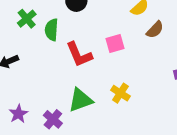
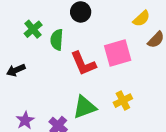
pink square: (115, 43) -> (118, 53), size x1.5
yellow cross: (120, 93) -> (123, 101), turned 30

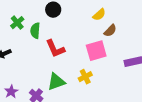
pink square: (118, 53) -> (96, 51), moved

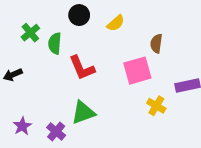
yellow semicircle: (99, 15) -> (116, 23), moved
brown semicircle: (110, 31) -> (156, 43), turned 144
yellow cross: (85, 77) -> (156, 106), moved, turned -32

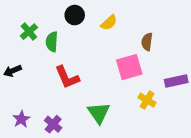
red L-shape: (82, 68) -> (67, 77), moved
green triangle: (83, 113) -> (99, 113), moved, turned -45

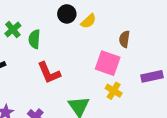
black circle: (75, 15) -> (67, 14), moved
pink square: (129, 67) -> (108, 63), turned 35
yellow cross: (147, 100) -> (114, 91), moved

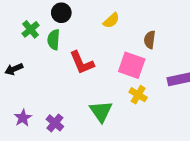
black circle: (67, 14) -> (61, 13), moved
red L-shape: (49, 73) -> (82, 63), moved

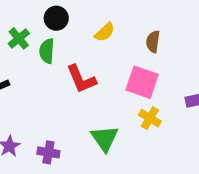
yellow semicircle: (111, 20) -> (105, 32), moved
brown semicircle: (150, 40) -> (153, 42), moved
purple cross: (55, 123) -> (48, 152), turned -30

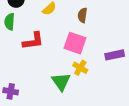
red L-shape: (81, 79) -> (33, 41), turned -75
green triangle: (105, 138) -> (61, 82), moved

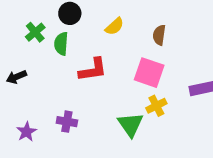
yellow cross: (80, 68) -> (156, 106), turned 32
purple cross: (11, 91) -> (67, 122), moved

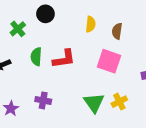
yellow semicircle: (115, 26) -> (91, 24), moved, turned -42
green semicircle: (61, 44) -> (36, 57), moved
yellow cross: (156, 106) -> (119, 102), moved

